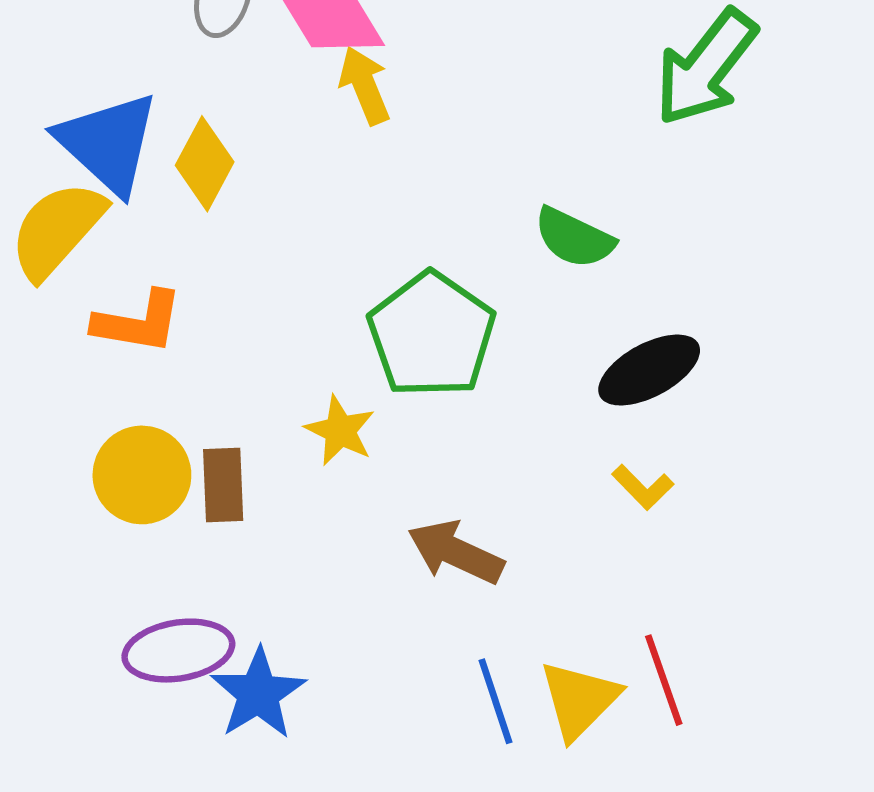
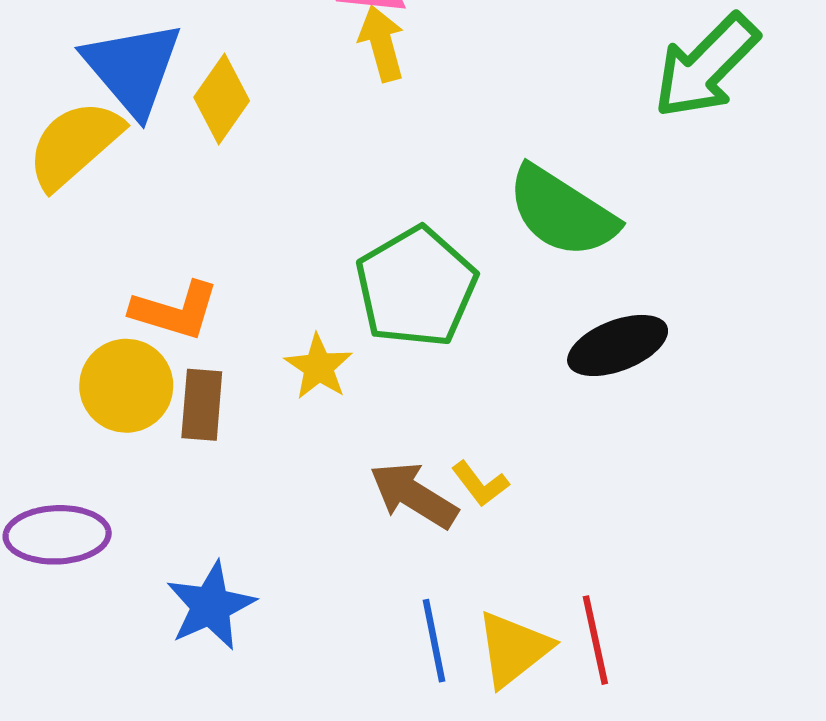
green semicircle: (574, 238) -> (562, 212), size x1.5
orange L-shape: (138, 322) -> (175, 311), moved
yellow L-shape: (643, 487) -> (480, 484), moved
purple ellipse: (178, 651) -> (57, 535), moved

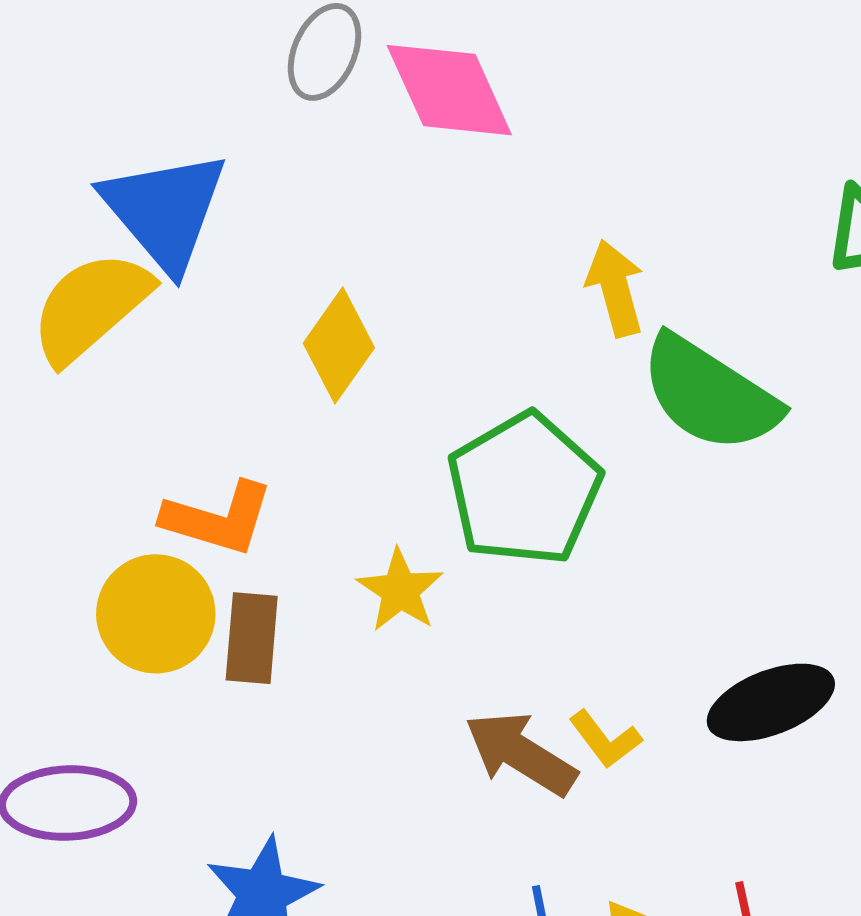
yellow arrow: (382, 44) -> (615, 288), moved
yellow diamond: (222, 99) -> (339, 345), moved
black ellipse: (618, 345) -> (771, 702), moved

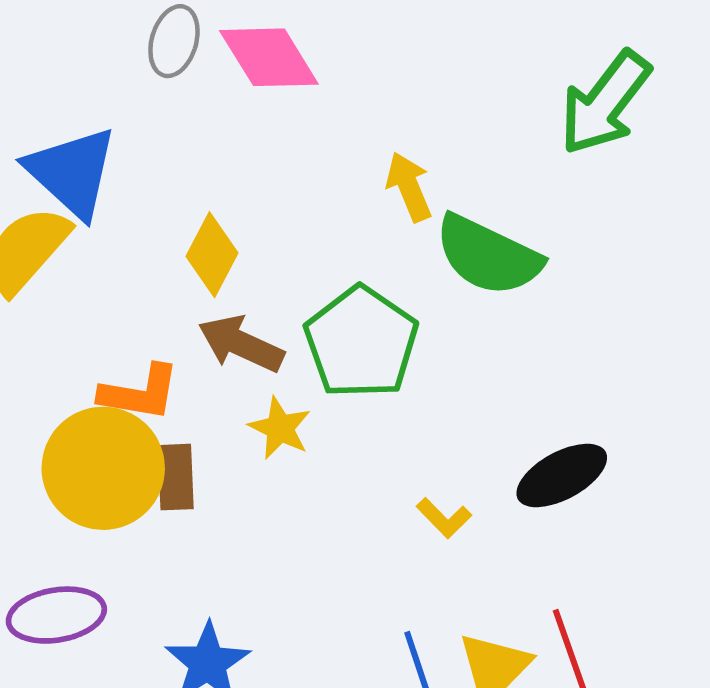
yellow circle: (156, 614) -> (103, 468), size x1.4
brown arrow: (521, 754) -> (241, 344), moved

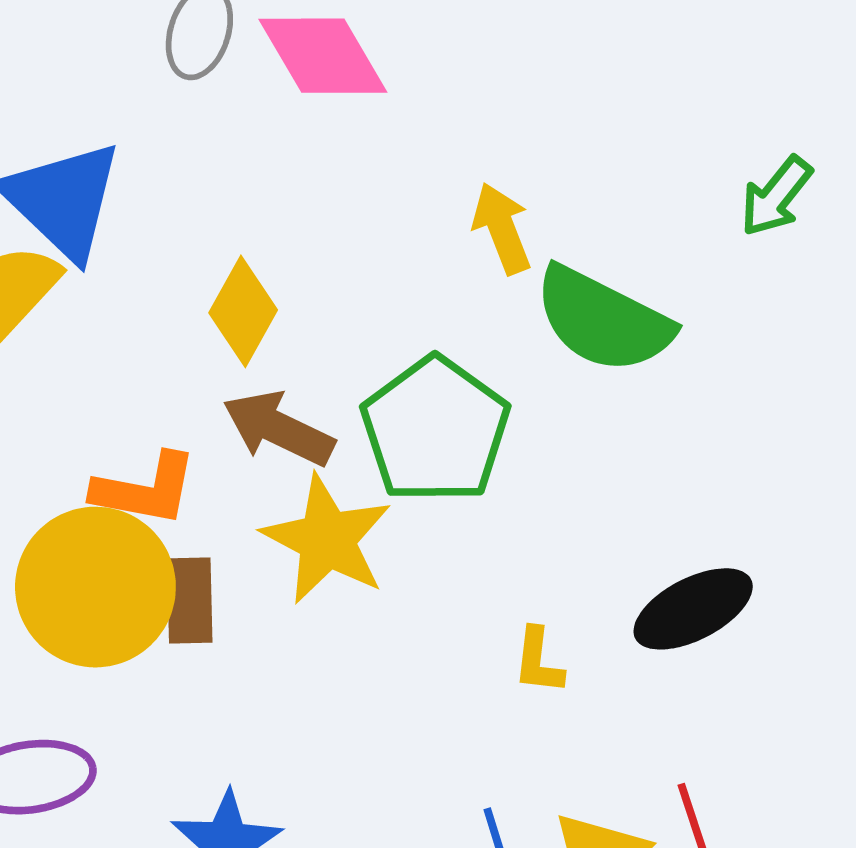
green arrow: (605, 103) -> (776, 196), moved, size x0.6
yellow star: (280, 428) -> (327, 539), size x1.6
yellow L-shape: (444, 518) -> (538, 661), turned 50

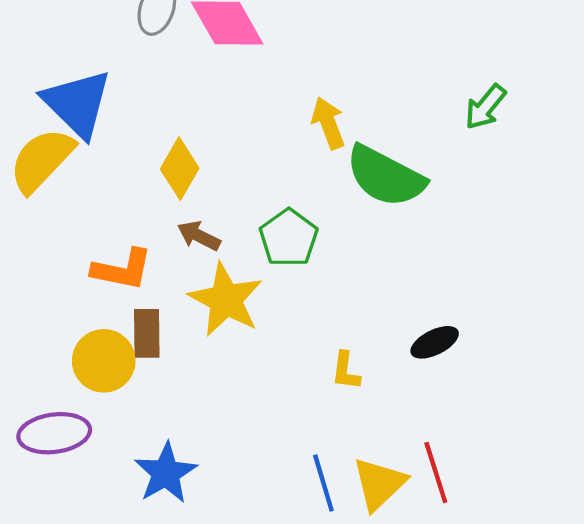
brown arrow: (278, 429) -> (199, 236), size x0.7
green pentagon: (435, 430) -> (289, 238), size x0.7
yellow circle: (95, 587) -> (104, 361), moved, size x0.7
black ellipse: (693, 609) -> (435, 342), size x0.7

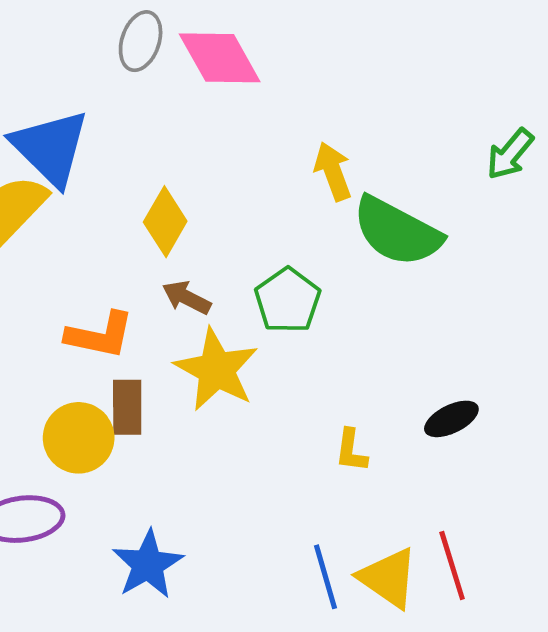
yellow triangle: (379, 484) -> (388, 578), turned -42

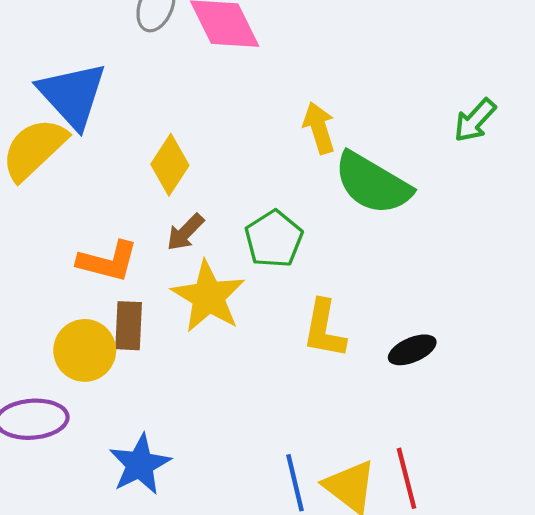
brown arrow: (187, 298) -> (185, 232), turned -75
yellow L-shape: (351, 451) -> (324, 329), moved, size x1.5

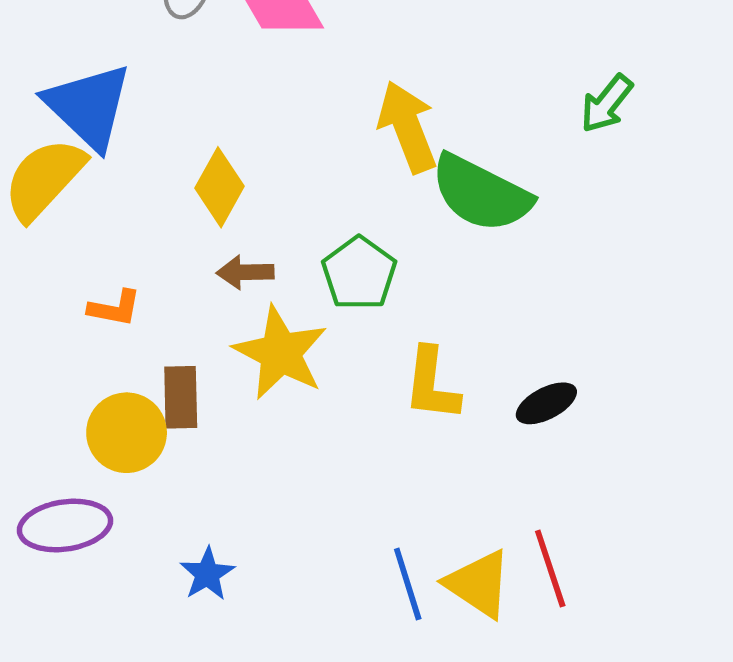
yellow arrow: (319, 128) -> (407, 127), size x1.4
brown arrow: (185, 232) -> (245, 272), turned 48
orange L-shape: (108, 261) -> (115, 308), moved, size x0.7
blue star: (140, 464) -> (207, 574), size x0.7

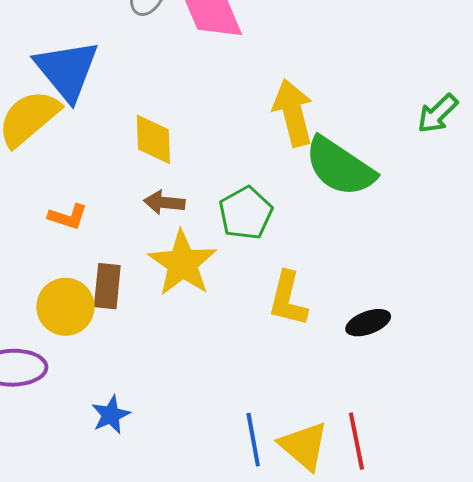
yellow diamond: (220, 187) -> (153, 139), turned -38

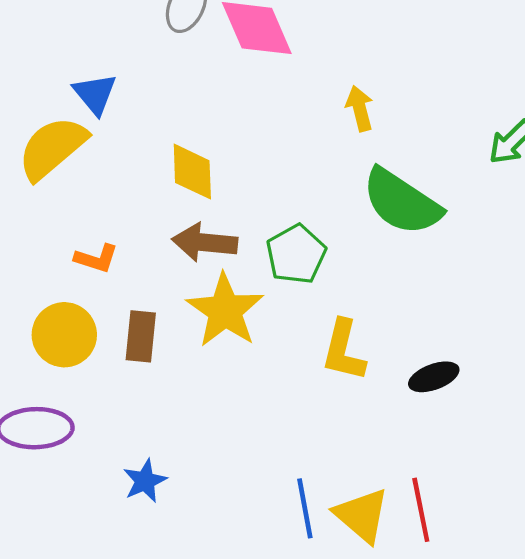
blue triangle: (67, 70) -> (95, 94), size x0.6
yellow arrow: (293, 113) -> (360, 108), moved, size x0.6
brown arrow: (164, 203) -> (205, 242), size x1.4
yellow circle: (65, 307) -> (64, 335), moved

